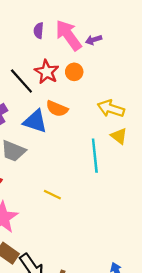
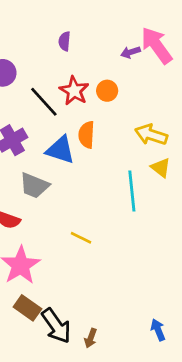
pink arrow: (68, 35) -> (157, 45), moved
orange semicircle: (57, 109) -> (87, 135), turned 70

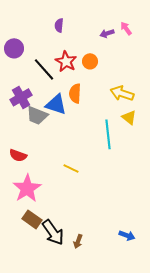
pink arrow: (157, 45) -> (126, 28), size x0.5
gray trapezoid: (34, 186) -> (37, 115), moved
blue arrow: (158, 330) -> (127, 235), turned 133

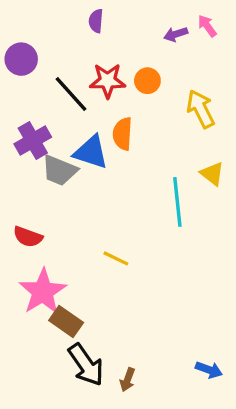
red star: (66, 61) -> (108, 81), turned -30
yellow arrow: (122, 93) -> (201, 109), moved, turned 45
brown rectangle: (32, 219) -> (66, 322), moved

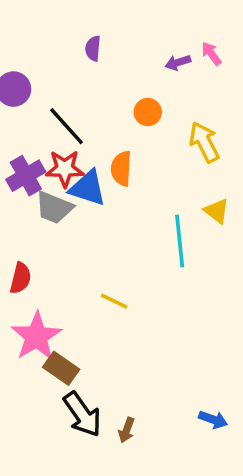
red star: (108, 81) -> (65, 169), moved
red semicircle: (28, 237) -> (20, 278), turned -96

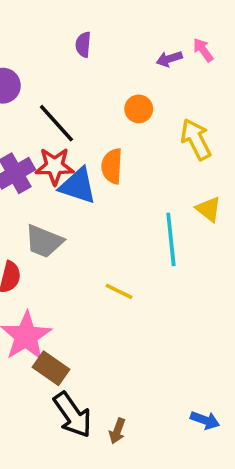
gray trapezoid: (54, 207) -> (44, 241), moved
yellow line: (114, 301) -> (119, 291), moved

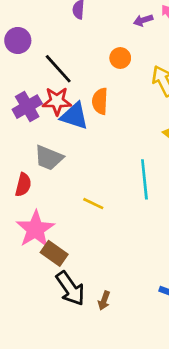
cyan line: (171, 239) -> (144, 179), moved
yellow line: (119, 291) -> (93, 204), moved

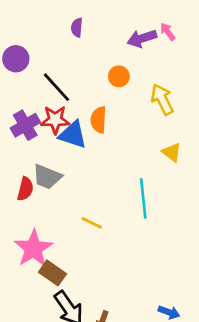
purple arrow: (143, 20) -> (142, 38), size x1.5
red semicircle: (23, 185) -> (25, 189), moved

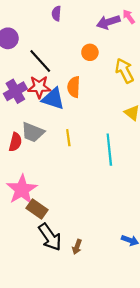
yellow line: (92, 223) -> (68, 138), moved, turned 56

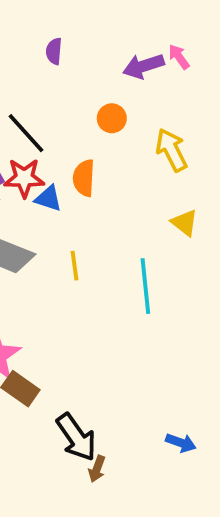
blue triangle: (53, 99) -> (48, 198), size x0.7
black arrow: (50, 237) -> (76, 437), moved
brown arrow: (77, 247) -> (97, 469), moved

